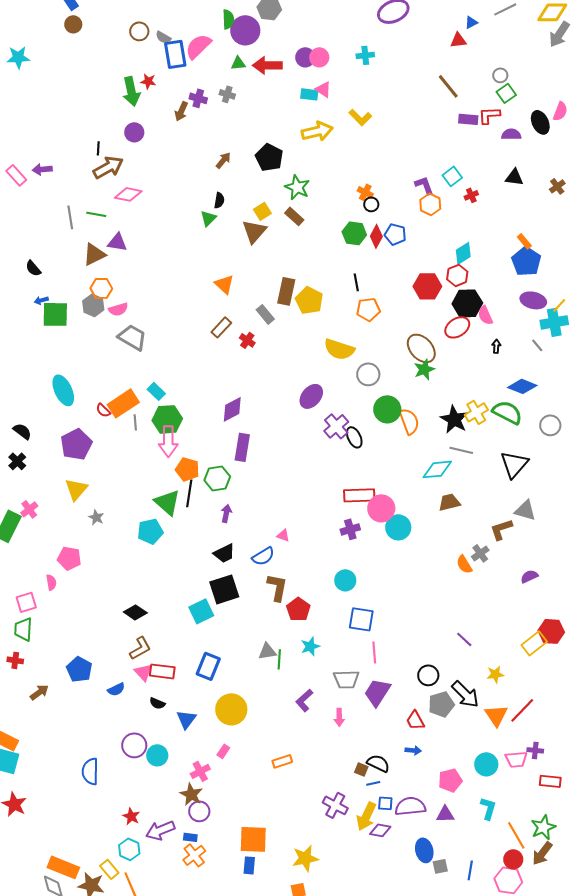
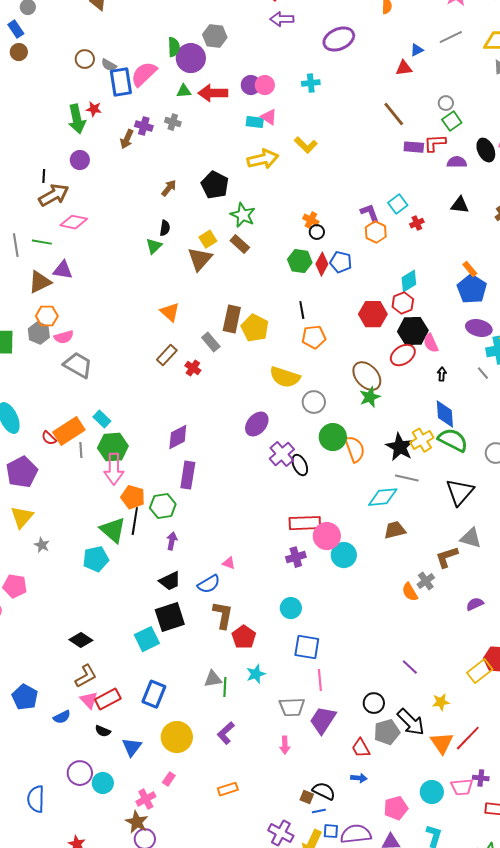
blue diamond: (522, 386) -> (445, 414), moved, turned 64
red rectangle: (162, 671) -> (108, 699), turned -35
purple L-shape: (304, 700) -> (226, 733), moved

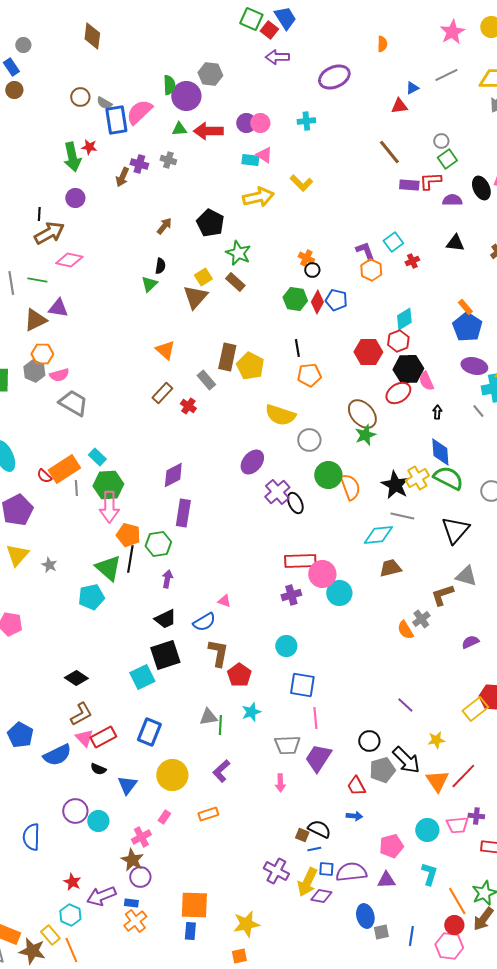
gray star: (42, 545) -> (49, 565), moved
blue semicircle: (62, 717) -> (57, 755), size x1.6
orange rectangle: (228, 789) -> (208, 814), moved

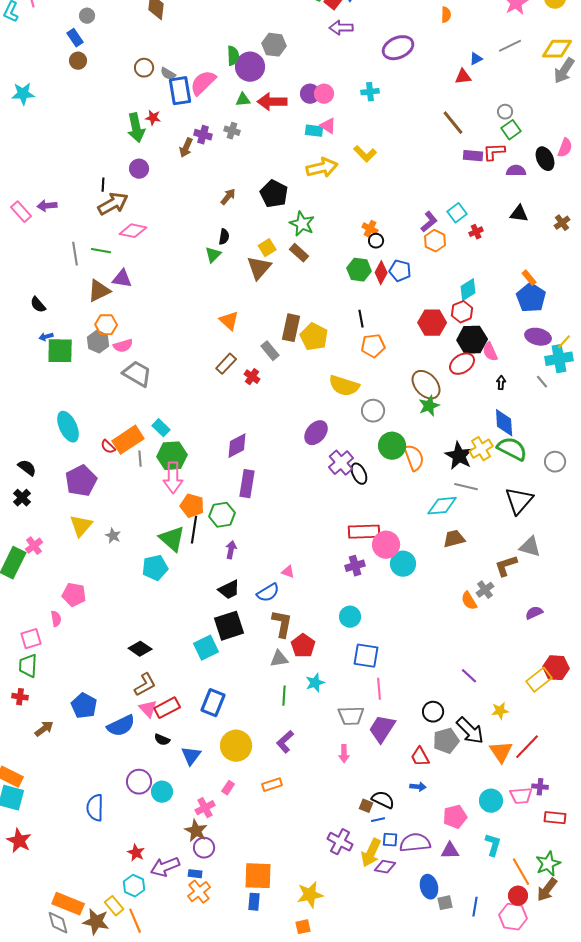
purple L-shape: (365, 251) -> (429, 222), turned 70
gray triangle: (208, 717) -> (279, 659), moved

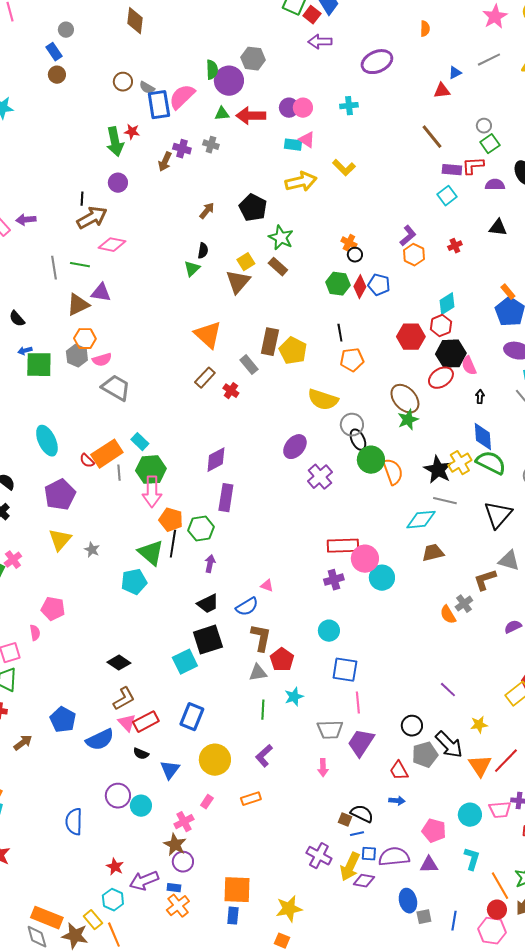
cyan square: (457, 213) -> (447, 196), moved
orange triangle: (229, 321) -> (208, 335), size x1.4
black ellipse: (359, 474) -> (358, 440), moved
pink pentagon: (455, 817) -> (434, 831), turned 30
orange square: (303, 927) -> (282, 941), turned 35

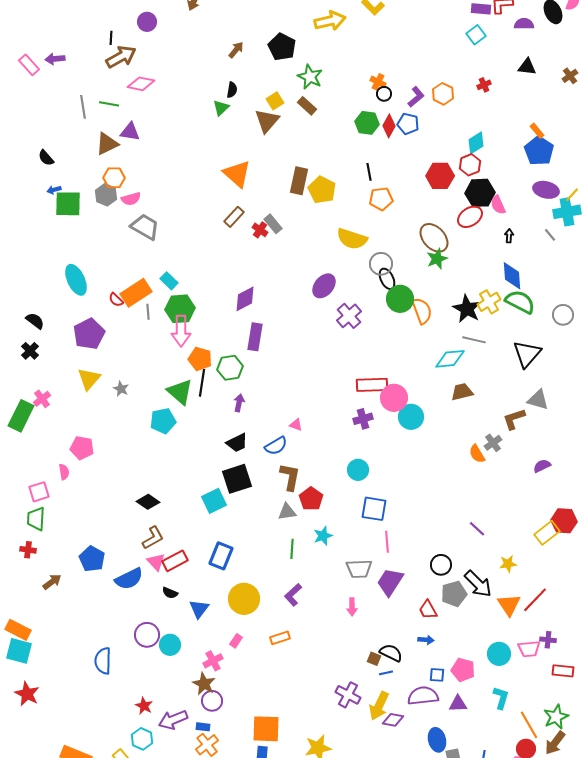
purple L-shape: (408, 236) -> (416, 97), moved
gray rectangle: (249, 365) -> (273, 224), moved
blue square: (369, 854) -> (437, 675), moved

